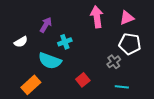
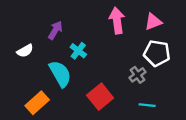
cyan cross: (65, 42) -> (78, 51), turned -32
cyan semicircle: (50, 61) -> (60, 74), turned -140
red square: (83, 80) -> (100, 97), size x1.5

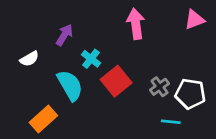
pink triangle: (153, 22) -> (195, 20), moved
white pentagon: (157, 53) -> (190, 94), moved
red square: (100, 97) -> (116, 81), moved

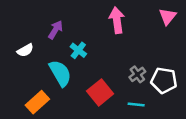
pink triangle: (195, 20) -> (167, 17), turned -30
red square: (116, 81) -> (100, 92), moved
cyan line: (171, 122) -> (136, 104), moved

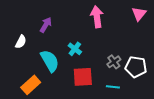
white semicircle: (25, 50) -> (21, 42), turned -32
cyan cross: (78, 50) -> (75, 49), moved
red square: (100, 92) -> (83, 77), turned 35

